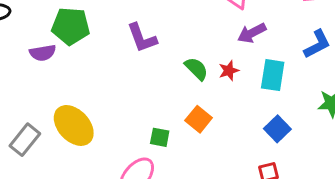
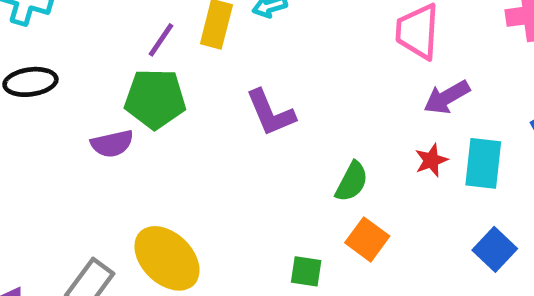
green semicircle: (196, 69) -> (352, 182), moved, turned 75
red star: (229, 71) -> (431, 160), moved

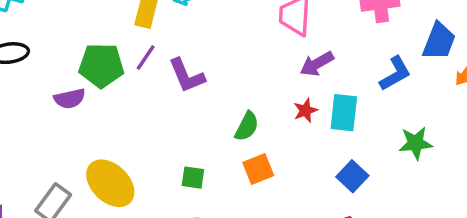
purple line: (161, 40) -> (146, 57), moved
orange square: (367, 239) -> (258, 169), turned 32
green square: (306, 271) -> (193, 178), moved

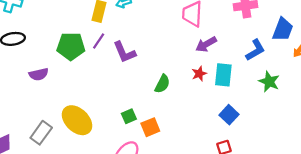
purple semicircle: (70, 99) -> (39, 74), moved
green star: (416, 143) -> (269, 82), moved, turned 30
orange square: (258, 169) -> (150, 127), moved
green square: (193, 178) -> (129, 116), turned -32

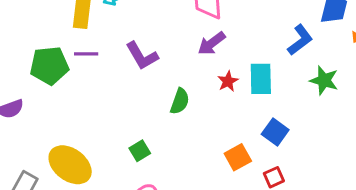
purple line: (99, 41) -> (86, 54), turned 63
purple arrow: (206, 44) -> (212, 43), moved
purple L-shape: (124, 52) -> (142, 56), moved
orange square: (150, 127) -> (238, 157), moved

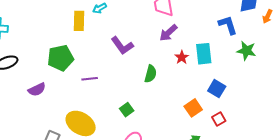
blue L-shape: (300, 40) -> (228, 25), turned -65
purple line: (86, 54) -> (90, 79), moved

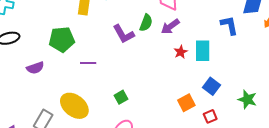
green star: (246, 51) -> (247, 99), moved
green semicircle: (151, 74) -> (146, 23), moved

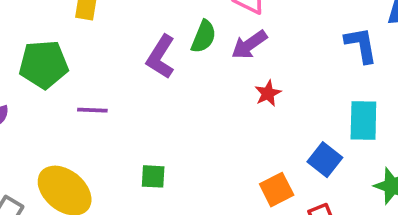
purple L-shape: (124, 34) -> (161, 57), turned 60
cyan rectangle: (203, 51) -> (363, 121), moved
green square: (121, 97) -> (153, 176), turned 32

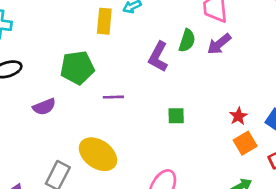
red star: (268, 93) -> (238, 116), moved
green square: (153, 176) -> (176, 116), moved

